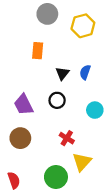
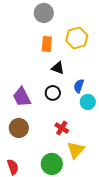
yellow hexagon: (83, 26) -> (77, 38), moved
orange rectangle: (38, 51) -> (47, 44), moved
blue semicircle: (85, 72) -> (79, 86), moved
black triangle: (62, 73) -> (58, 68), turned -48

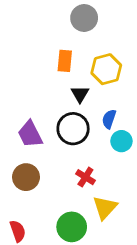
gray circle: (44, 13) -> (84, 18), moved
yellow hexagon: (77, 38) -> (106, 69), moved
black triangle: (58, 68) -> (80, 94), turned 40
black circle: (53, 93) -> (73, 129), size x1.5

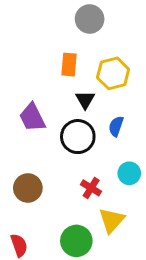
purple trapezoid: (30, 134) -> (32, 117), moved
cyan circle: (121, 141) -> (129, 173), moved

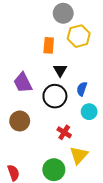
yellow hexagon: (113, 73) -> (79, 36), moved
cyan circle: (129, 173) -> (89, 112), moved
brown circle: (28, 188) -> (20, 121), moved

